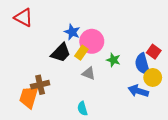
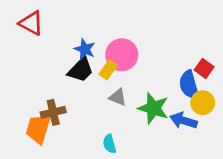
blue star: (72, 32) -> (85, 49), moved
green star: (113, 60) -> (153, 108), moved, size x1.6

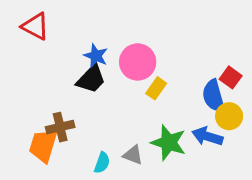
yellow rectangle: (108, 70) -> (156, 88), moved
gray triangle: (118, 97) -> (133, 155), moved
green star: (153, 108) -> (169, 143), moved
cyan semicircle: (109, 144) -> (102, 163), moved, turned -144

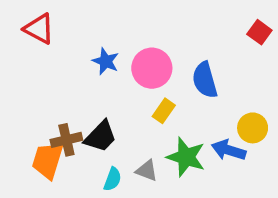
red square: (231, 77) -> (259, 32), moved
black trapezoid: (91, 79) -> (101, 136), moved
yellow rectangle: (156, 88) -> (164, 111), moved
blue semicircle: (214, 96) -> (205, 80), moved

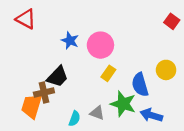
blue semicircle: (205, 80) -> (140, 85), moved
yellow circle: (253, 128) -> (166, 70), moved
black trapezoid: (101, 136) -> (58, 77), moved
blue arrow: (229, 150) -> (151, 115), moved

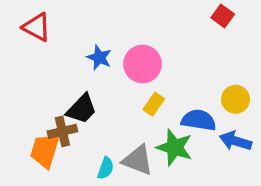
red square: (172, 21) -> (223, 16), moved
blue semicircle: (140, 85) -> (199, 120), turned 115
gray triangle: (97, 113) -> (138, 160), size x1.5
blue arrow: (151, 115) -> (236, 141), moved

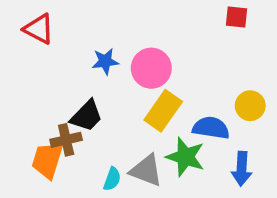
red square: (223, 16) -> (237, 17), turned -30
blue star: (99, 58) -> (105, 61), turned -30
yellow rectangle: (154, 104) -> (163, 111), size x1.6
blue arrow: (236, 141) -> (242, 169), moved, turned -104

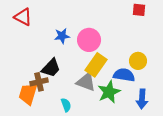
yellow circle: (250, 106) -> (138, 61), moved
green star: (185, 157) -> (109, 92), turned 30
gray triangle: (146, 170) -> (86, 82), moved
cyan semicircle: (112, 179) -> (66, 105), turned -40

